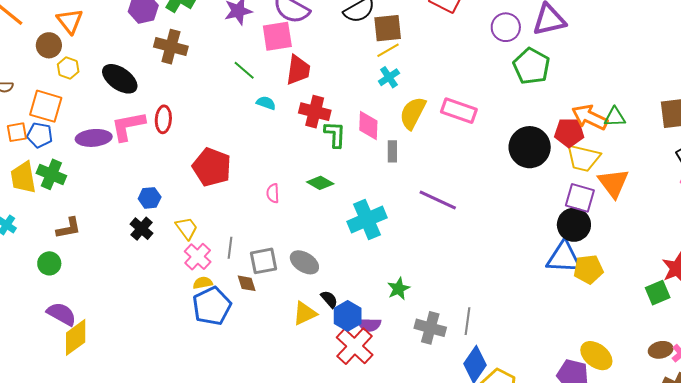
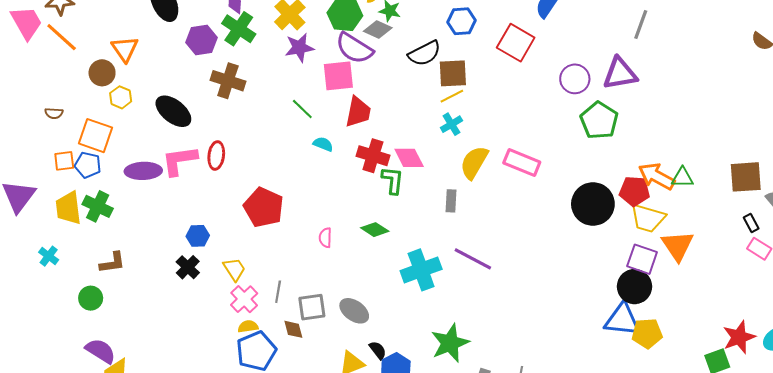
pink diamond: (368, 125) -> (409, 158), moved, turned -32
purple line: (438, 200) -> (473, 259), moved
green star: (399, 289) -> (450, 343), size x1.6

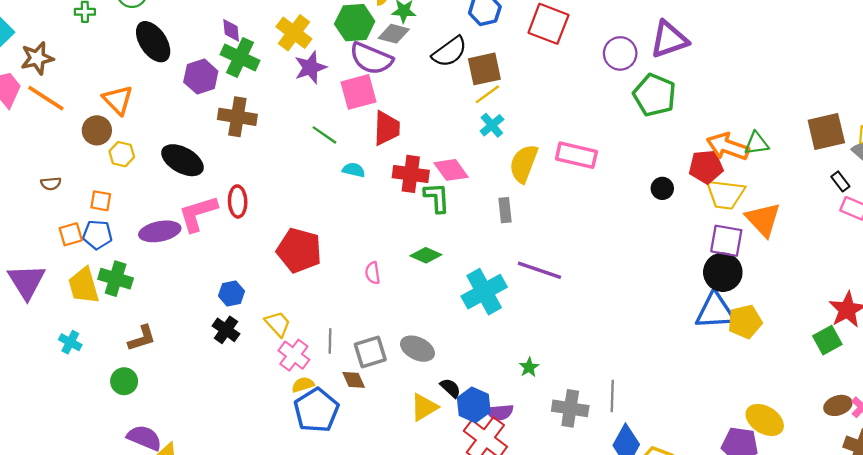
orange square: (96, 136) -> (101, 201), size x0.6
black circle: (593, 204) -> (662, 188), size x0.5
green star: (450, 343) -> (529, 367), size x0.5

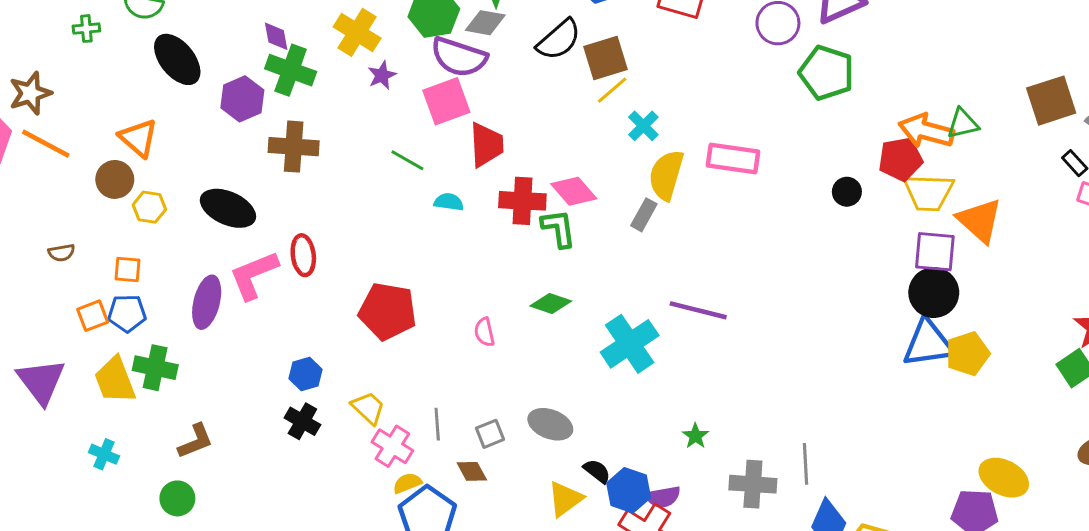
purple star: (310, 68) -> (382, 75), size x0.7
cyan cross: (492, 125) -> (643, 126), moved
gray rectangle: (505, 210) -> (644, 215), moved, turned 40
purple ellipse: (160, 231) -> (207, 302), turned -60
gray square: (370, 352) -> (490, 434), size x0.7

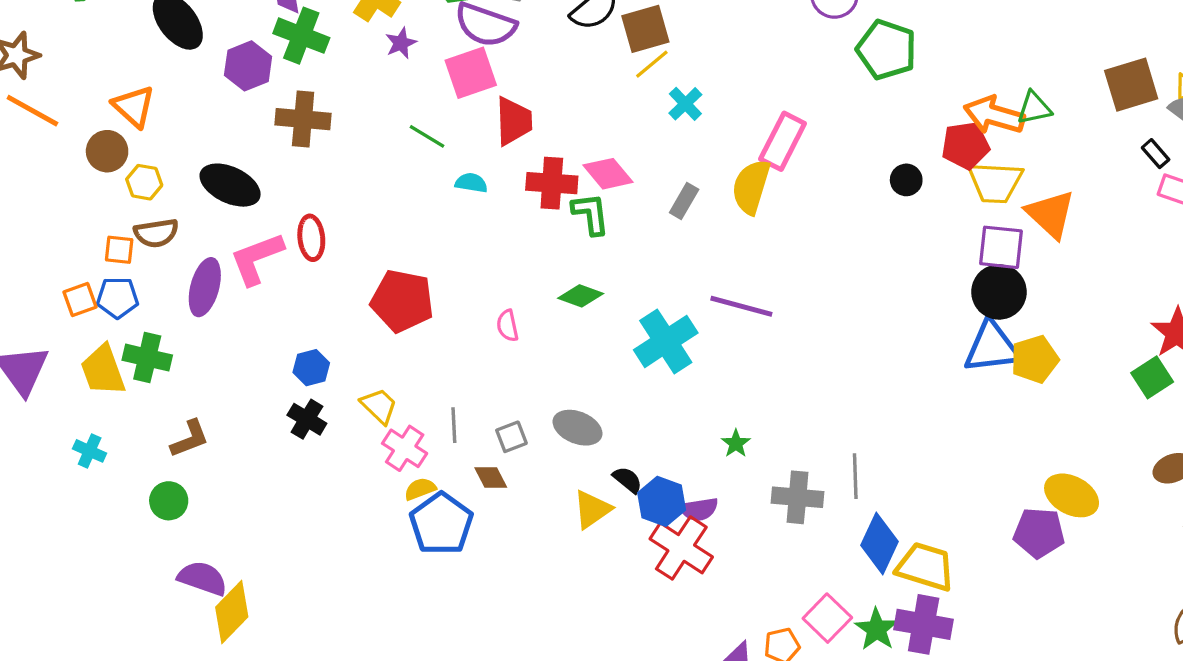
pink rectangle: (733, 158) -> (783, 141), turned -72
yellow semicircle: (666, 175) -> (751, 187), moved
brown semicircle: (62, 253) -> (156, 233), moved, size x1.5

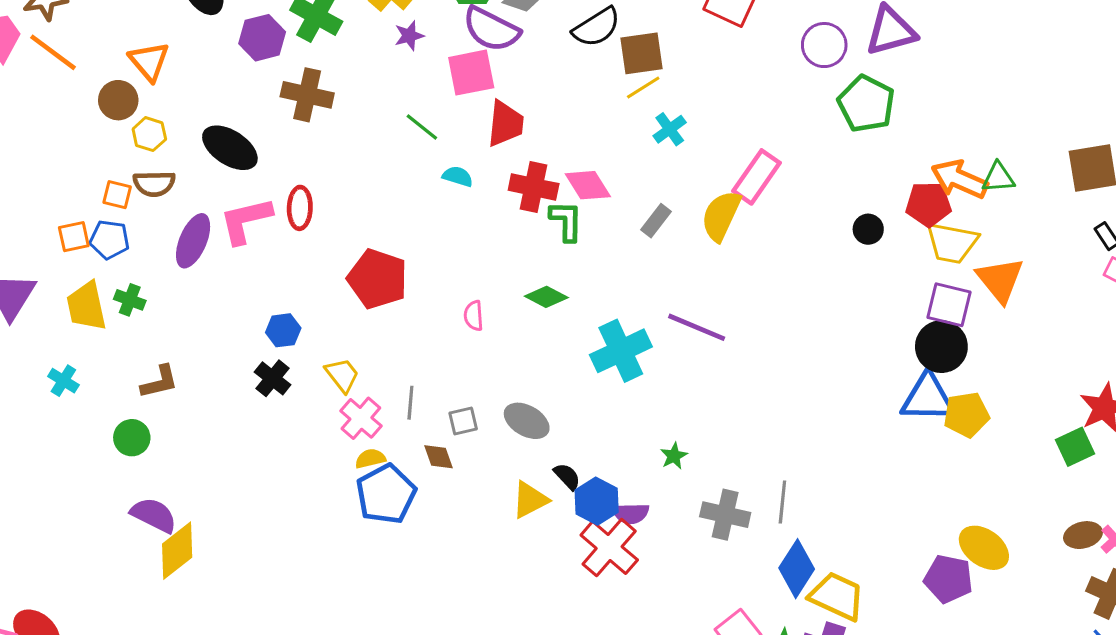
green cross: (147, 358) -> (130, 300), size x0.7

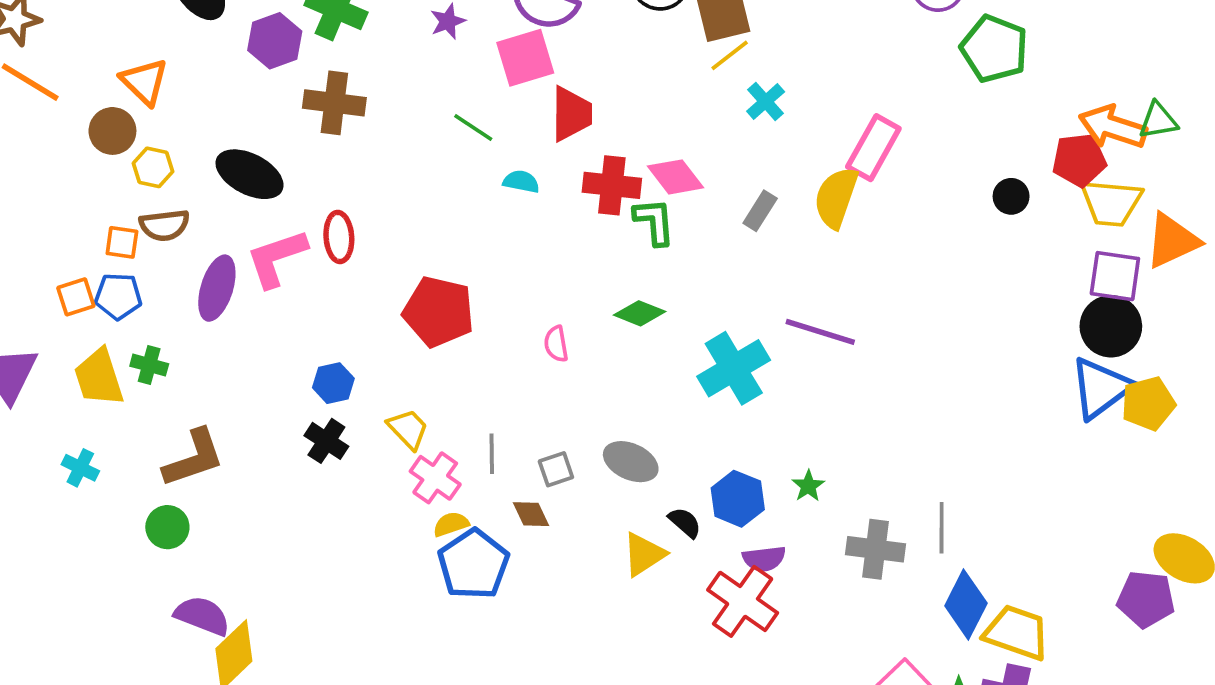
orange triangle: (1000, 280) -> (1172, 241), turned 50
brown L-shape: (159, 382) -> (194, 458), size x1.4
blue triangle: (928, 398) -> (1101, 388), turned -32
blue hexagon: (597, 501) -> (738, 499), moved

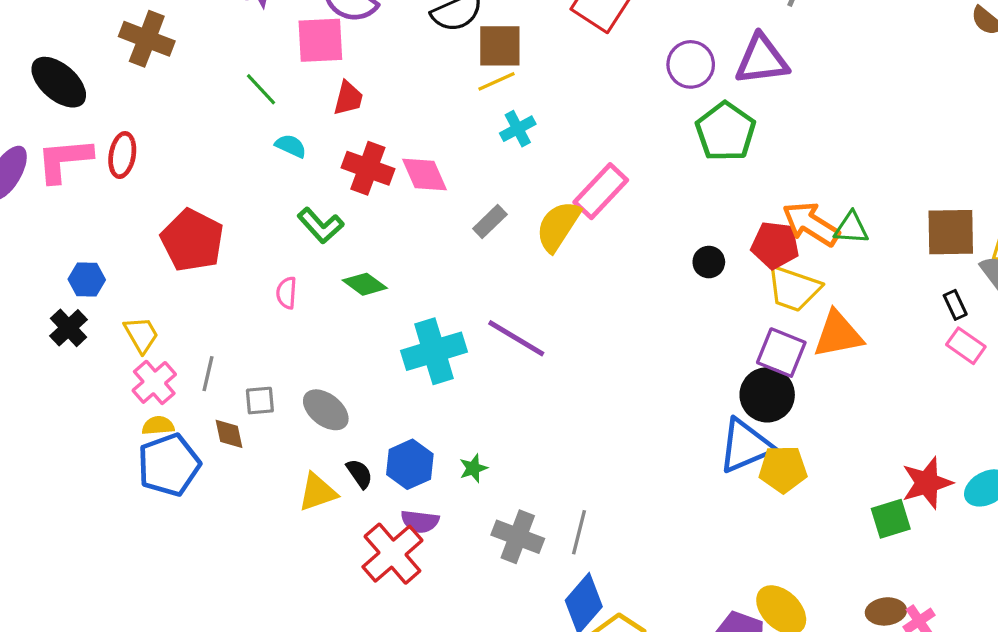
red trapezoid: (571, 114) -> (348, 98), size x0.7
green L-shape: (654, 222) -> (321, 226), moved, turned 129

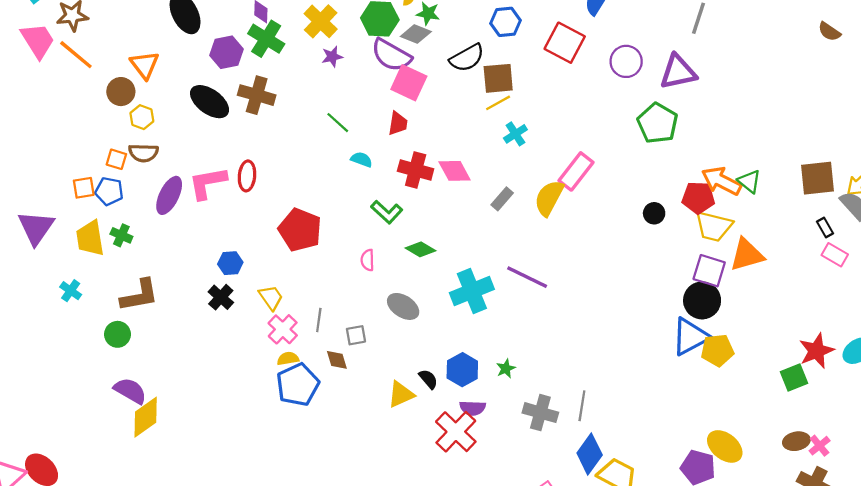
pink square: (320, 40) -> (409, 83), moved, turned 33
purple circle: (691, 64) -> (626, 61), moved
black ellipse: (59, 82) -> (210, 102), moved
green triangle: (851, 228) -> (749, 181), turned 40
gray ellipse: (326, 410) -> (403, 306), moved

